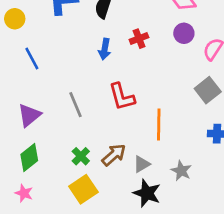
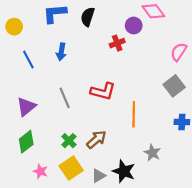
purple circle: (184, 33) -> (134, 25), moved
blue arrow: (105, 49) -> (61, 52), moved
red L-shape: (122, 97) -> (103, 91), turned -60
gray triangle: (142, 164) -> (99, 176), moved
pink star: (24, 193) -> (40, 171), moved

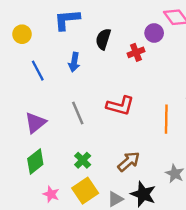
black semicircle: (88, 17) -> (103, 39), moved
orange line: (134, 114) -> (166, 119), moved
brown arrow: (96, 140) -> (129, 161), moved

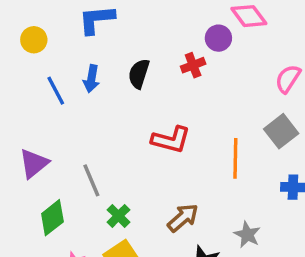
black semicircle: (103, 39) -> (139, 74), moved
blue arrow: (74, 62) -> (91, 79), moved
gray line: (78, 113) -> (91, 180), moved
purple triangle: (35, 123) -> (34, 163), moved

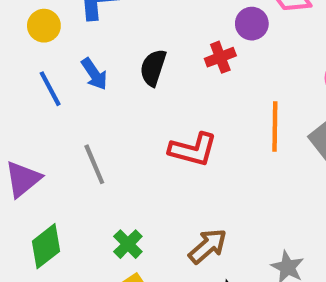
yellow circle: (34, 40) -> (44, 26), moved
blue arrow: (91, 79) -> (94, 74), turned -44
orange line: (235, 158) -> (275, 126), moved
gray line: (91, 180) -> (94, 164), moved

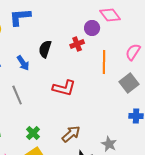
blue arrow: (94, 74) -> (23, 63), moved
orange line: (275, 126) -> (104, 62), moved

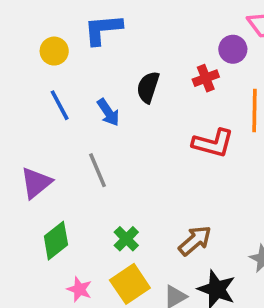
red L-shape: (64, 88) -> (213, 143), moved

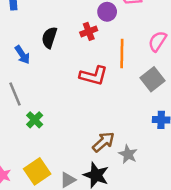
green cross: (126, 239) -> (35, 120), moved
brown arrow: (195, 241) -> (103, 142), moved

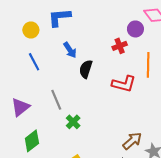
black semicircle: (49, 38) -> (86, 69), moved
blue arrow: (22, 55) -> (70, 50), moved

